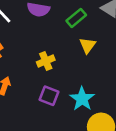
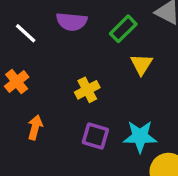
cyan star: (82, 99) -> (140, 136), turned -30

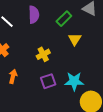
purple semicircle: (72, 22) -> (34, 15), turned -96
purple square: (95, 136) -> (48, 81), turned -35

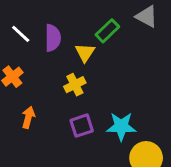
purple semicircle: (34, 15) -> (53, 38), moved
yellow triangle: (75, 39) -> (85, 53), moved

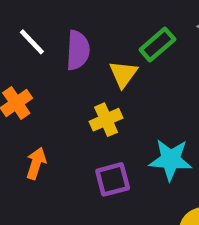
cyan star: (121, 126) -> (171, 160), moved

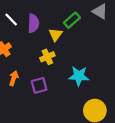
purple square: (113, 179) -> (39, 85), moved

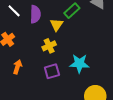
purple square: (39, 85) -> (52, 71), moved

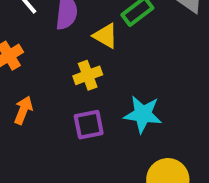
yellow triangle: (57, 25) -> (105, 36), turned -40

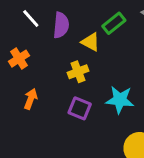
purple square: (89, 125) -> (80, 108), turned 35

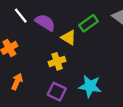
purple semicircle: (61, 25) -> (45, 22), turned -66

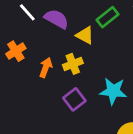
orange arrow: (17, 82) -> (46, 68), moved
purple square: (57, 92) -> (74, 99), turned 30

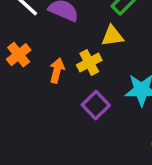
yellow triangle: (85, 35) -> (112, 36), moved, turned -30

